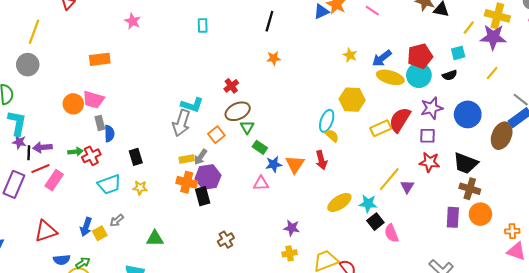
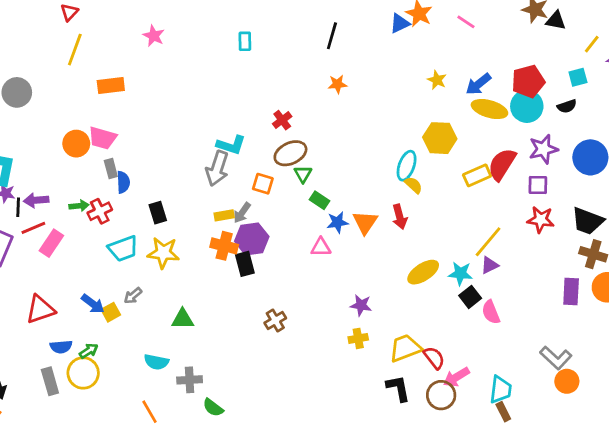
yellow line: (34, 32) -> (75, 50), moved
orange square: (216, 135) -> (263, 184), turned -35
purple triangle: (407, 187) -> (489, 265), moved, turned 32
yellow star: (140, 188) -> (163, 253), size x1.6
blue arrow: (86, 227) -> (93, 304), turned -72

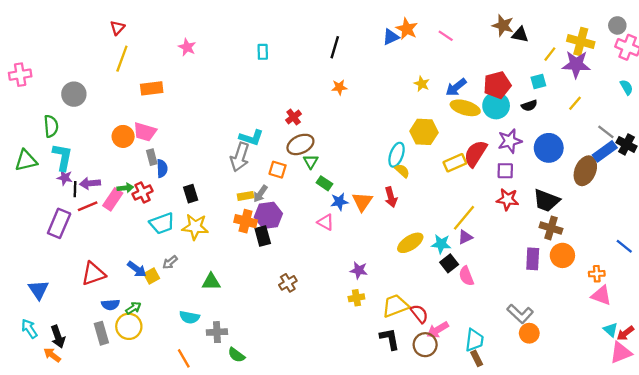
pink rectangle: (51, 243) -> (113, 199), moved
pink triangle: (321, 247) -> (326, 222), turned 30

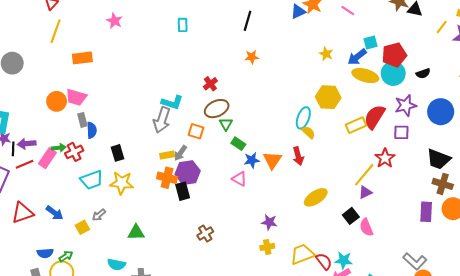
cyan square: (538, 82) -> (370, 42), moved
red star: (508, 199) -> (385, 158), moved, turned 30
cyan star: (441, 244) -> (344, 260), moved
blue arrow: (137, 269) -> (55, 213), moved
red triangle: (93, 274) -> (22, 213), moved

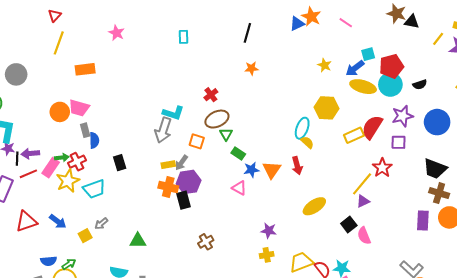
yellow star: (122, 183) -> (68, 181), moved, turned -30

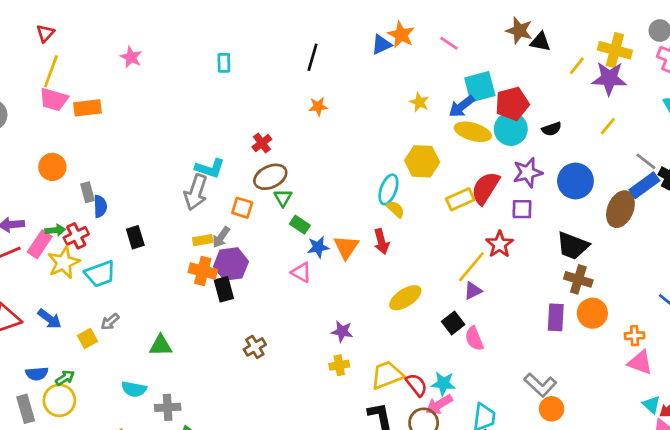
cyan square: (368, 54) -> (480, 87), size x1.6
pink trapezoid: (79, 108) -> (54, 99), moved

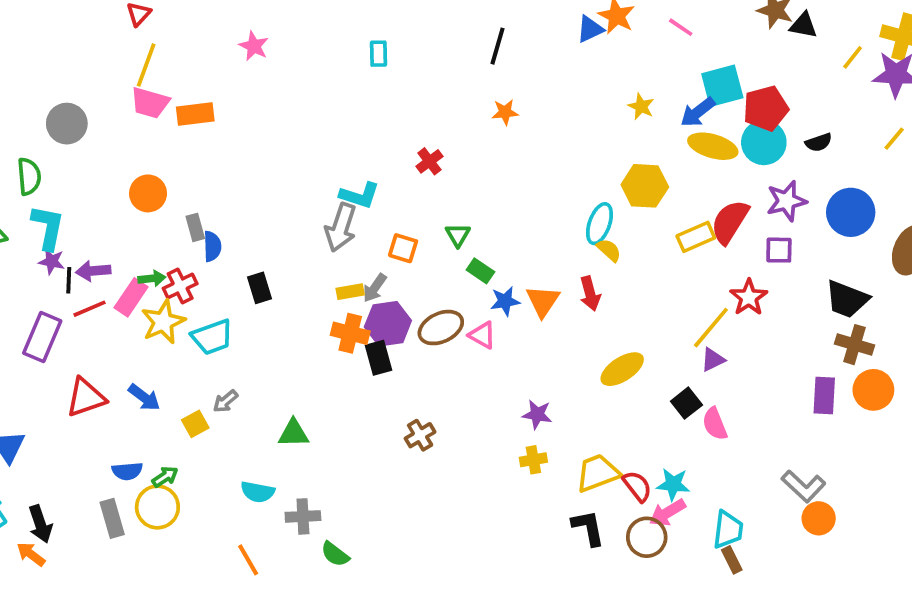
brown ellipse: (270, 177) -> (441, 328), moved

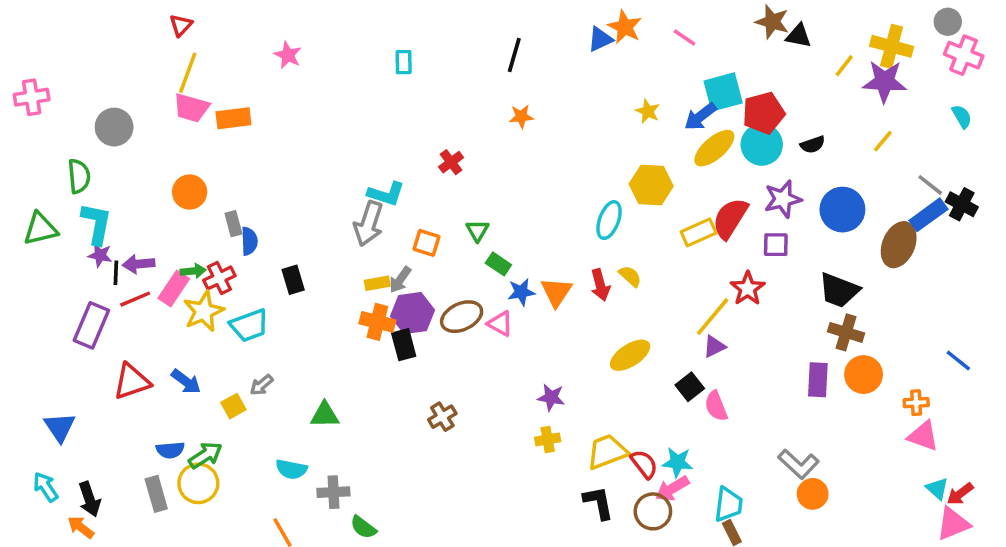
yellow ellipse: (713, 146) -> (714, 148), turned -57
yellow semicircle: (609, 250) -> (630, 276), moved
green arrow: (165, 477) -> (205, 455), size x1.4

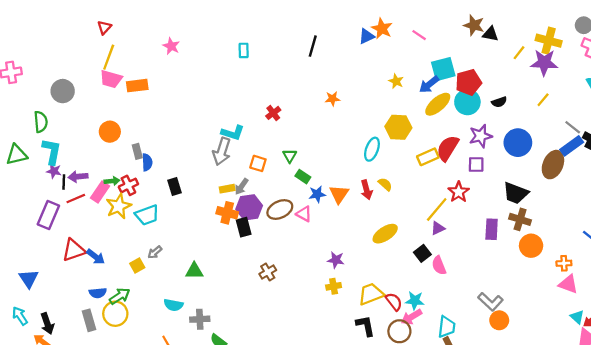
orange star: (521, 117) -> (332, 99), moved
purple rectangle: (818, 380) -> (492, 229), moved
blue arrow: (186, 382) -> (96, 257), moved

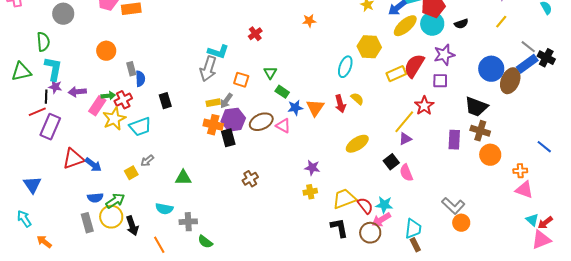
blue circle: (518, 143) -> (491, 69), moved
black line: (64, 182) -> (46, 97), moved
red line: (76, 199) -> (37, 112), moved
black arrow: (47, 324) -> (132, 226), moved

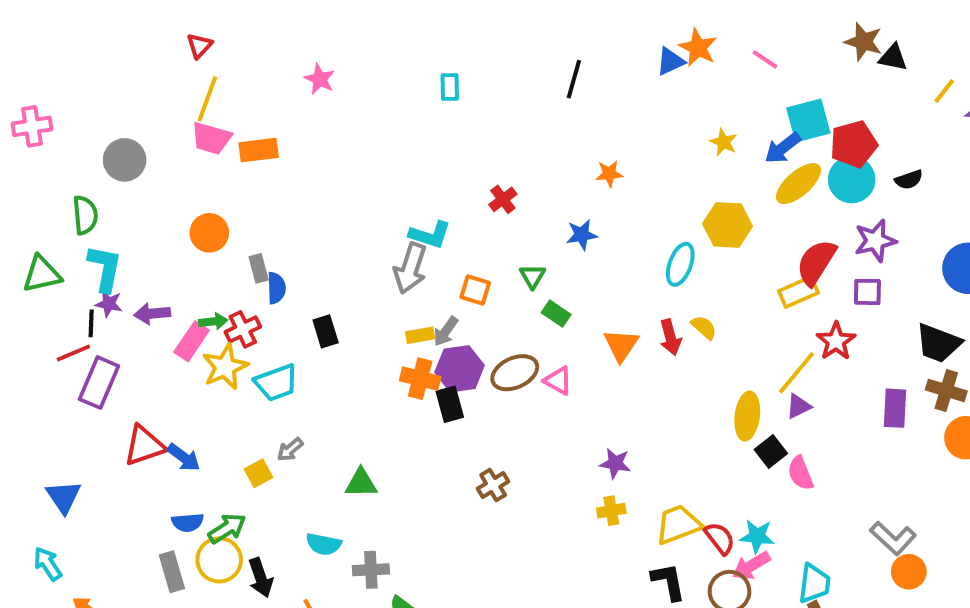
yellow rectangle: (396, 74) -> (798, 292), moved
blue star: (295, 108) -> (582, 235), moved
yellow ellipse: (357, 144) -> (747, 416), moved, turned -50

